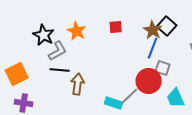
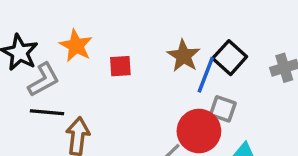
black square: (167, 26) -> (230, 58), moved
red square: (116, 27) -> (120, 66), moved
brown star: (153, 30) -> (184, 56), moved

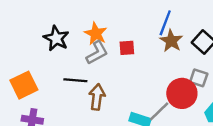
blue line: (206, 75) -> (165, 23), moved
gray L-shape: (44, 80) -> (97, 53), moved

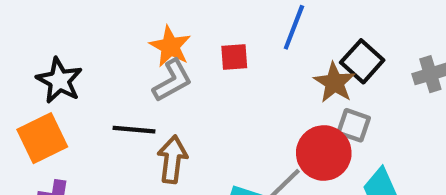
black star: (56, 38) -> (59, 81), moved
brown star: (171, 41) -> (334, 83), moved
red square: (127, 48) -> (234, 57), moved

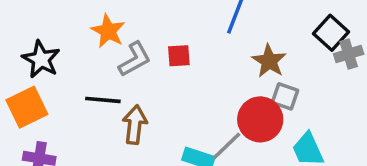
orange star: (170, 46) -> (108, 31), moved
red square: (234, 57) -> (179, 56), moved
black square: (362, 61) -> (331, 33), moved

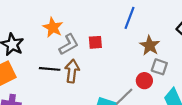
red circle: (260, 119) -> (144, 81), size x0.6
brown arrow: (135, 125) -> (72, 71), moved

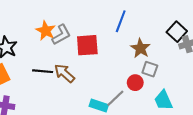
red square: (95, 42) -> (87, 45), size x1.6
gray L-shape: (69, 44) -> (61, 35), moved
brown arrow: (72, 71) -> (64, 73), turned -55

